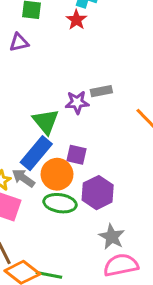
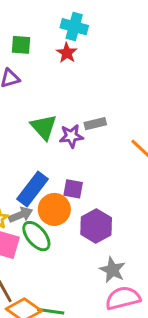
green triangle: (46, 122) -> (44, 127), moved
gray arrow: (23, 178) -> (21, 215), turned 125
green ellipse: (60, 203) -> (36, 236), moved, turned 44

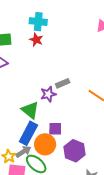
green triangle: (44, 127) -> (30, 110), moved

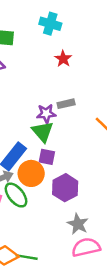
red star: (36, 40) -> (63, 59), moved
green triangle: (30, 110) -> (43, 132), moved

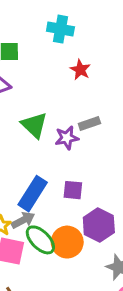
green triangle: (43, 132) -> (34, 125), moved
orange circle: (31, 173) -> (67, 242), moved

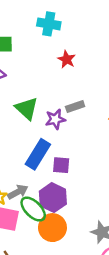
blue rectangle: (33, 194) -> (38, 154), moved
purple hexagon: (99, 225) -> (53, 198), moved
orange circle: (67, 242) -> (52, 228), moved

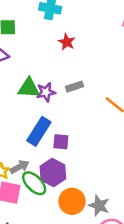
green triangle: (27, 108) -> (29, 88), turned -40
purple star: (55, 119) -> (46, 92), moved
orange circle: (52, 228) -> (72, 201), moved

